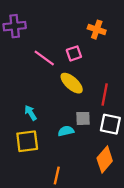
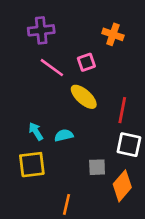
purple cross: (15, 26) -> (41, 30), moved
gray square: (83, 118) -> (97, 167), moved
cyan semicircle: (66, 131) -> (64, 135), moved

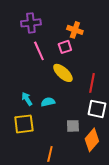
orange cross: (113, 34) -> (75, 30), moved
pink line: (52, 68) -> (39, 51), turned 30

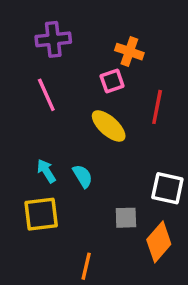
pink line: (39, 51) -> (46, 95), moved
red line: (92, 83) -> (157, 107), moved
cyan semicircle: (48, 102) -> (83, 176), turned 72

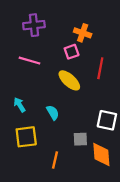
pink line: (46, 95) -> (30, 61), turned -50
cyan arrow: (46, 171) -> (20, 105), moved
orange diamond: (159, 242) -> (101, 155), turned -45
orange line: (86, 266) -> (55, 160), moved

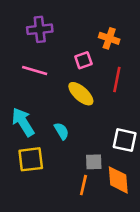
orange cross: (83, 33) -> (109, 38), moved
cyan arrow: (20, 105) -> (23, 122), size x1.6
orange line: (55, 160) -> (83, 185), moved

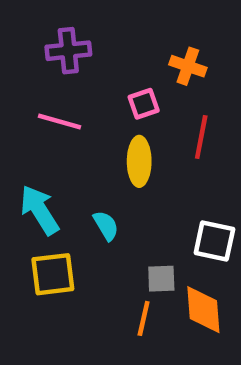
yellow ellipse: (81, 94) -> (139, 161), turned 48

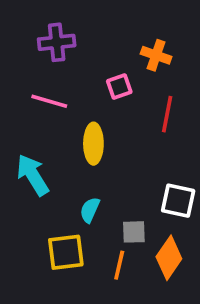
yellow ellipse: (139, 161) -> (93, 144), moved
cyan semicircle: (106, 226) -> (90, 210), moved, turned -125
yellow square: (53, 274) -> (66, 252), moved
orange diamond: (203, 310) -> (169, 258), turned 39

